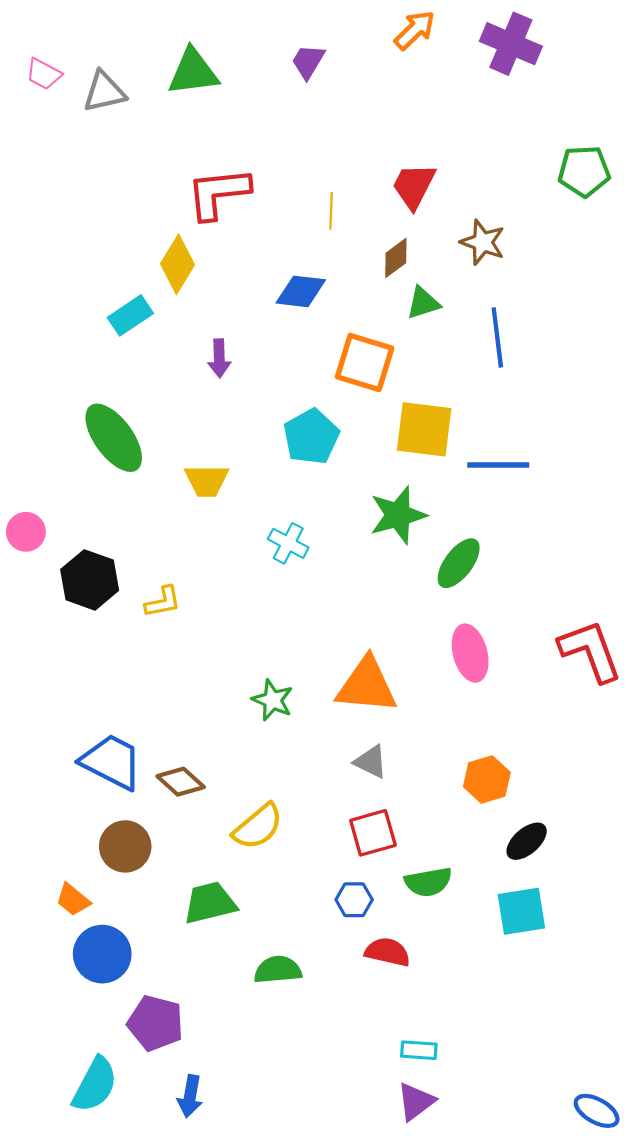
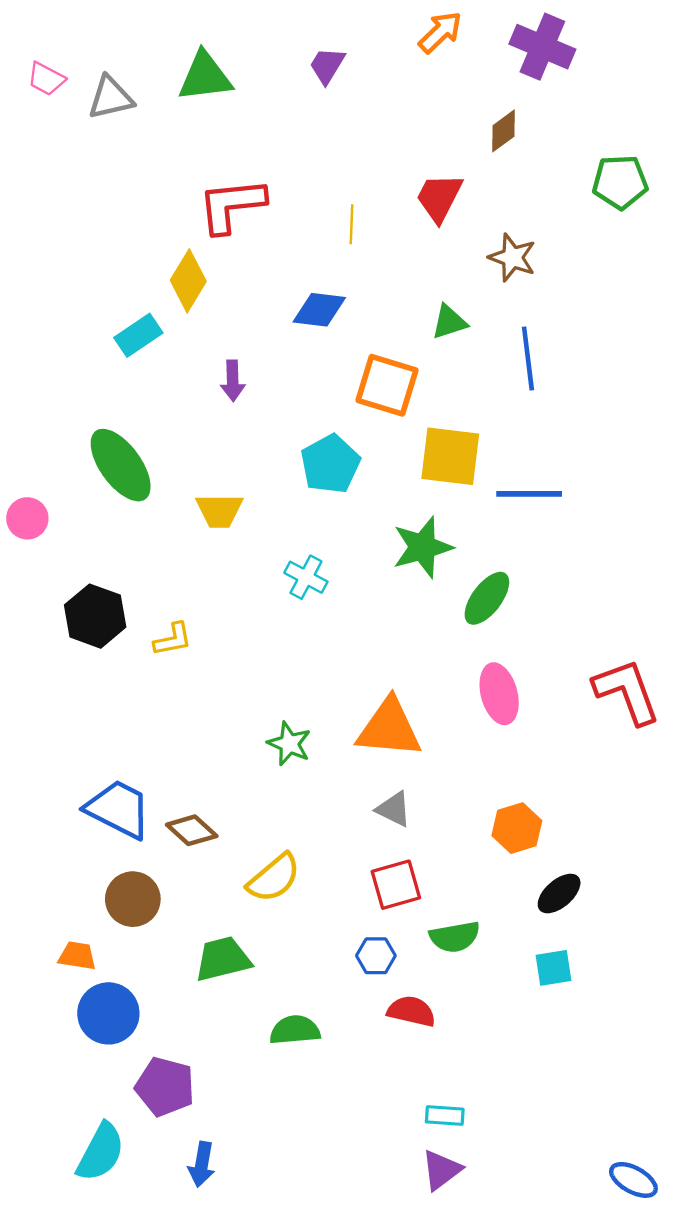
brown diamond: (396, 258) -> (504, 131), moved
pink circle: (26, 532) -> (27, 518), moved
orange trapezoid: (73, 900) -> (77, 956), turned 150
cyan square: (521, 911) -> (553, 968), size x0.7

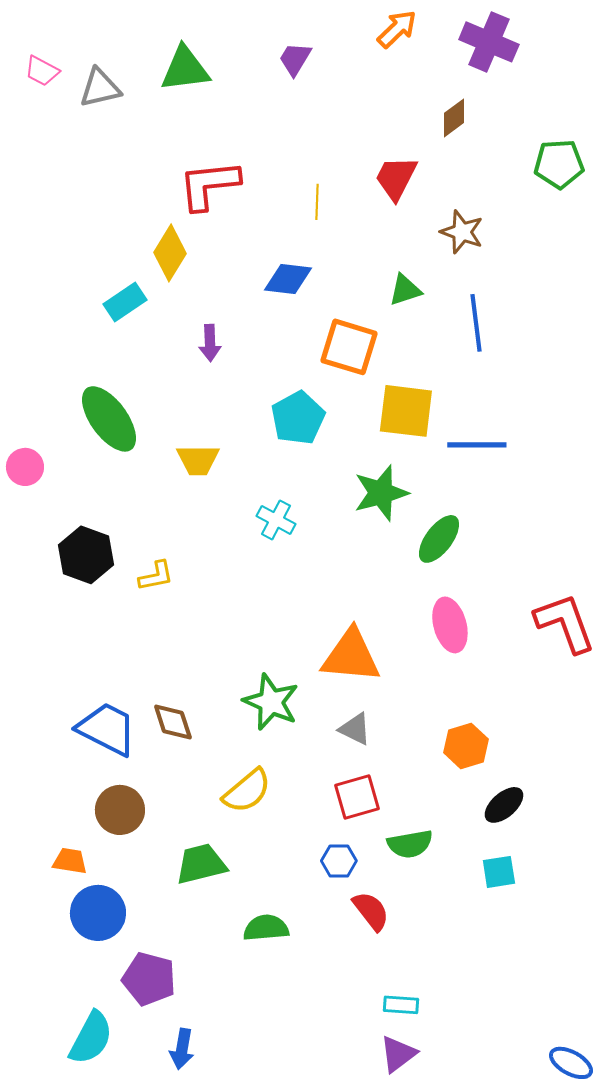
green star: (289, 744) -> (271, 702), moved, size x1.4
brown diamond: (192, 830) -> (173, 722), moved, turned 30
red semicircle: (411, 1011) -> (371, 911), turned 39

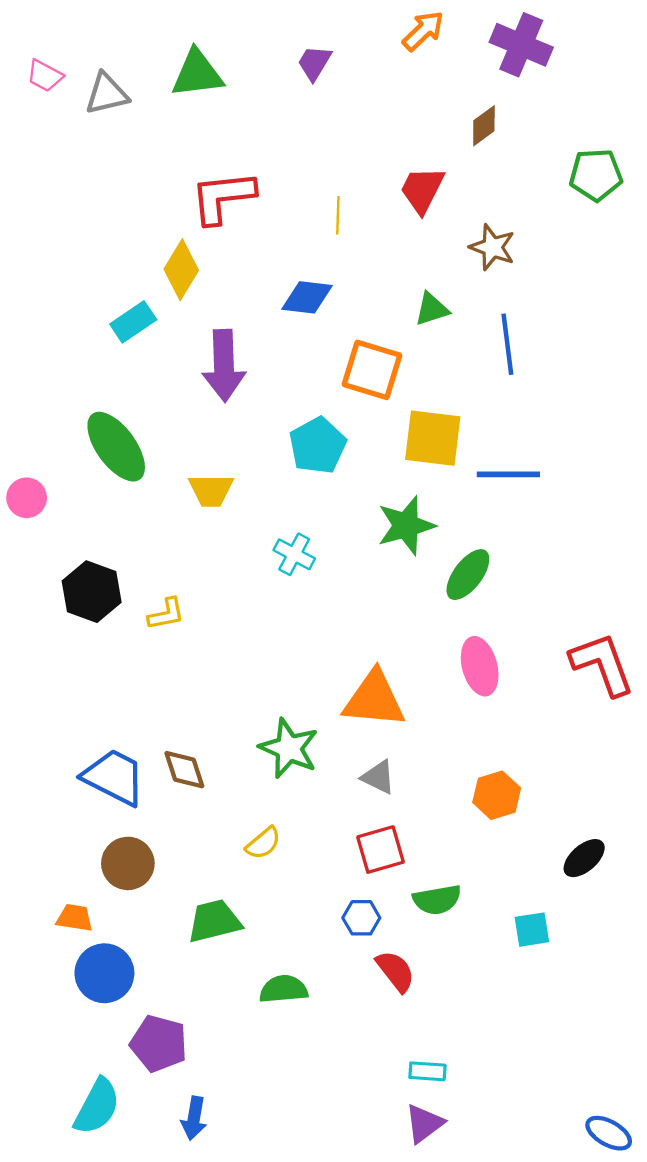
purple arrow: (210, 343) -> (224, 366), size x1.8
yellow semicircle: (247, 791) -> (263, 843), size x0.7
black ellipse: (504, 805) -> (584, 858), moved

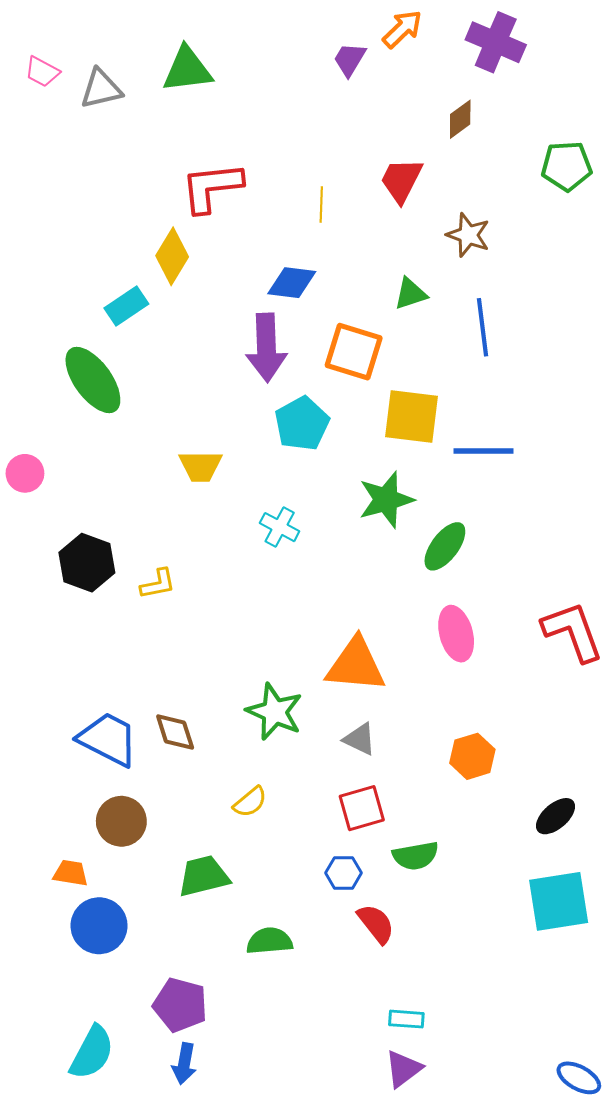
purple trapezoid: (314, 63) -> (350, 59), moved
purple arrow: (224, 366) -> (266, 348), moved
green ellipse: (116, 447) -> (93, 380), moved
cyan square: (532, 930) -> (559, 901), moved, size x1.8
purple pentagon: (159, 1044) -> (180, 1005), moved

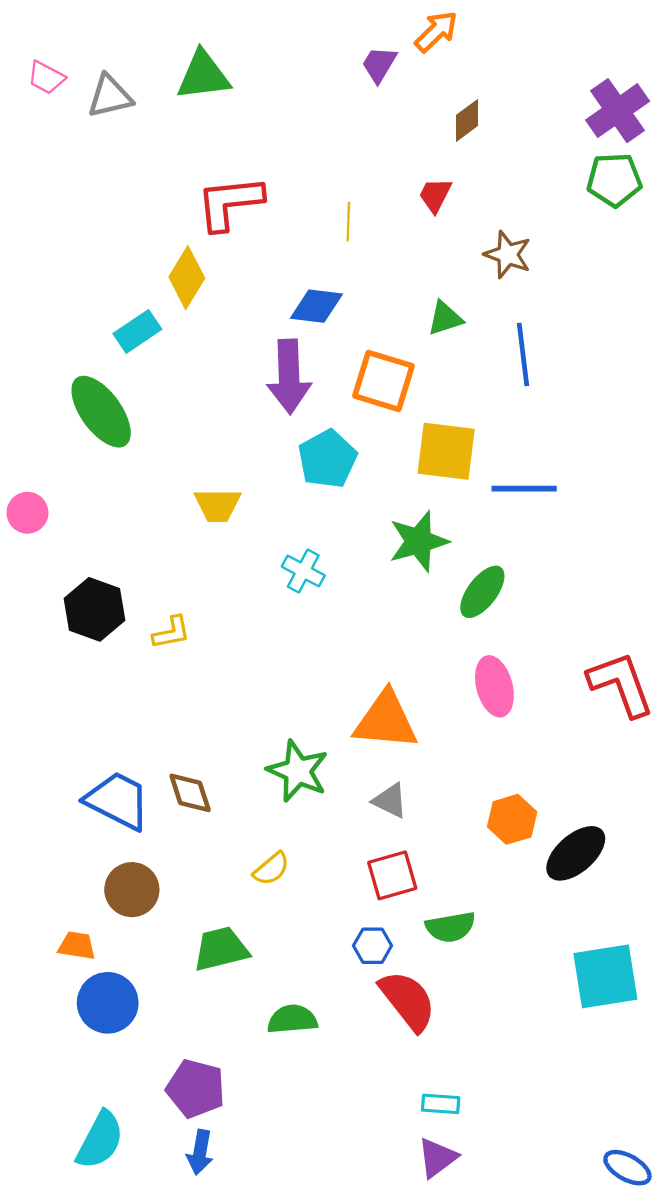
purple cross: (496, 42) -> (618, 111), moved, turned 32
brown diamond: (460, 119) -> (467, 120), moved
red trapezoid: (401, 180) -> (435, 195), size x0.7
black ellipse: (556, 816) -> (576, 853), moved, size x1.4
red semicircle: (376, 924) -> (408, 1001), size x1.4

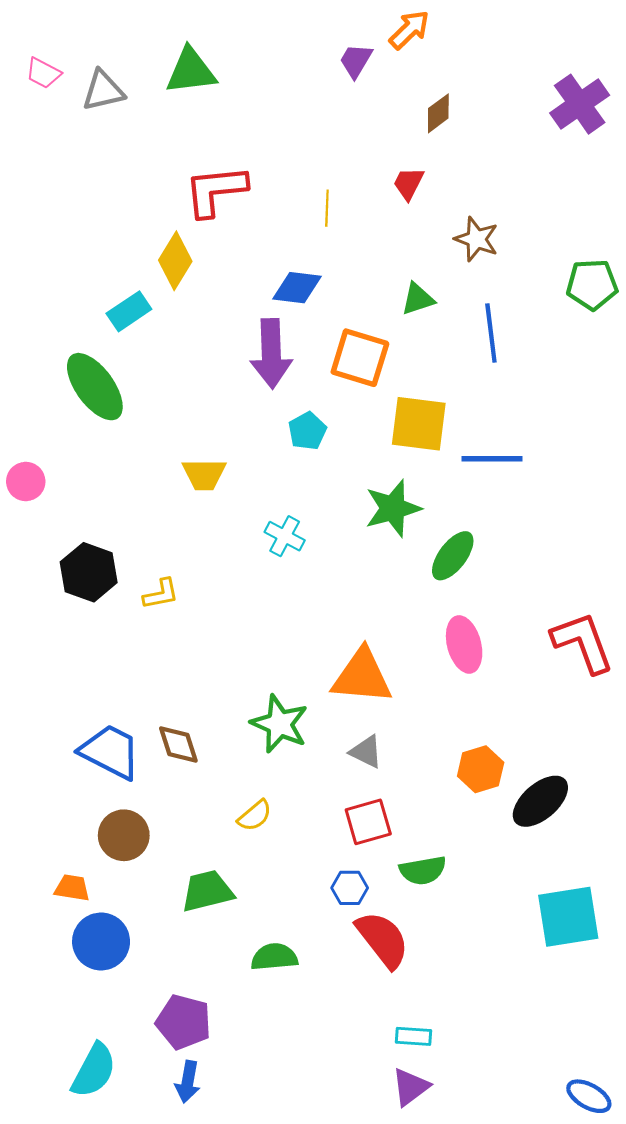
green pentagon: (614, 180) -> (592, 285), moved
cyan pentagon: (327, 459) -> (307, 431), size x0.7

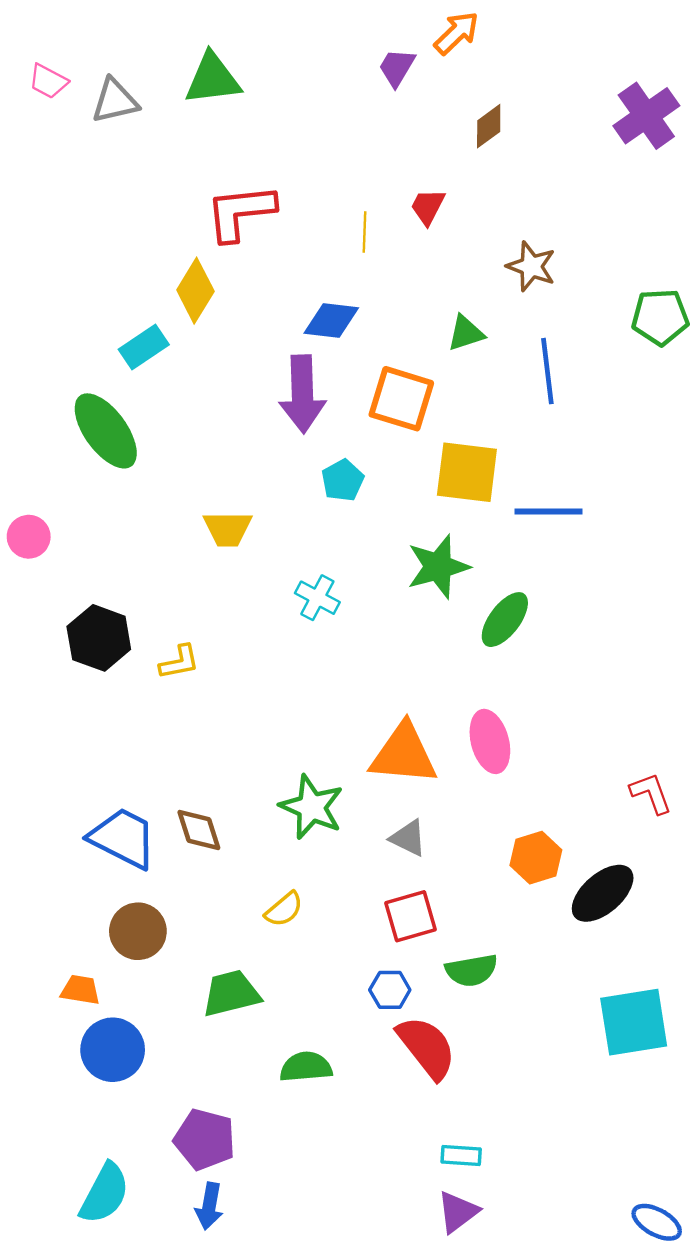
red trapezoid: (408, 183) -> (428, 207), moved
red L-shape: (583, 642) -> (651, 793), moved, size x0.6
pink ellipse: (464, 644) -> (490, 741), moved

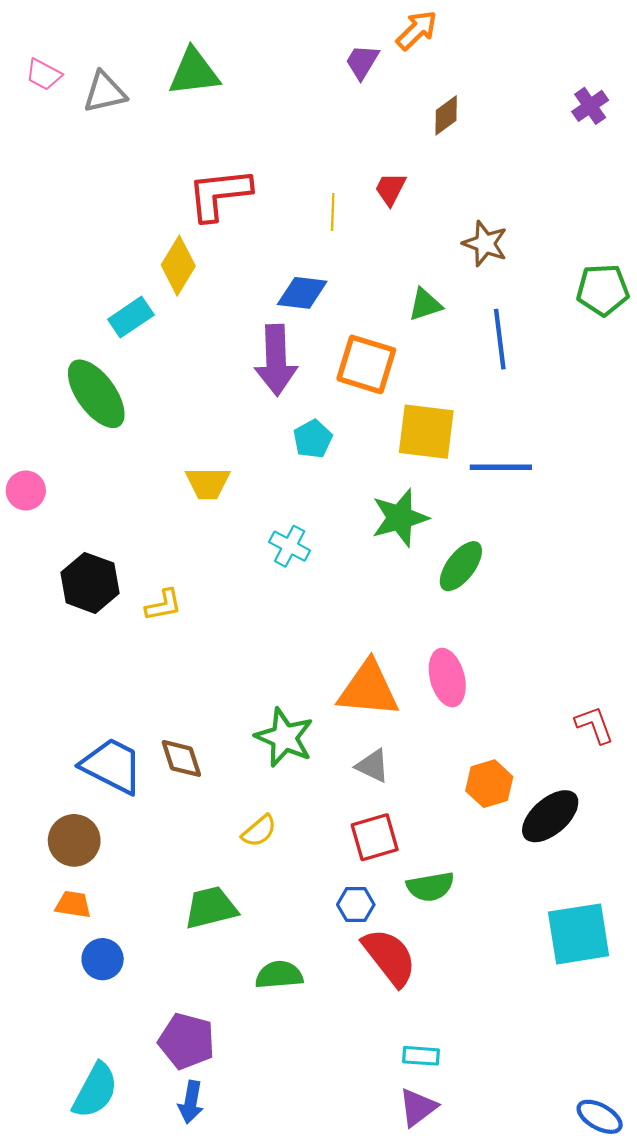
purple cross: (646, 116) -> (590, 106), size x0.6
brown circle: (138, 931) -> (74, 840), moved
blue circle: (113, 1050) -> (103, 959), size x0.7

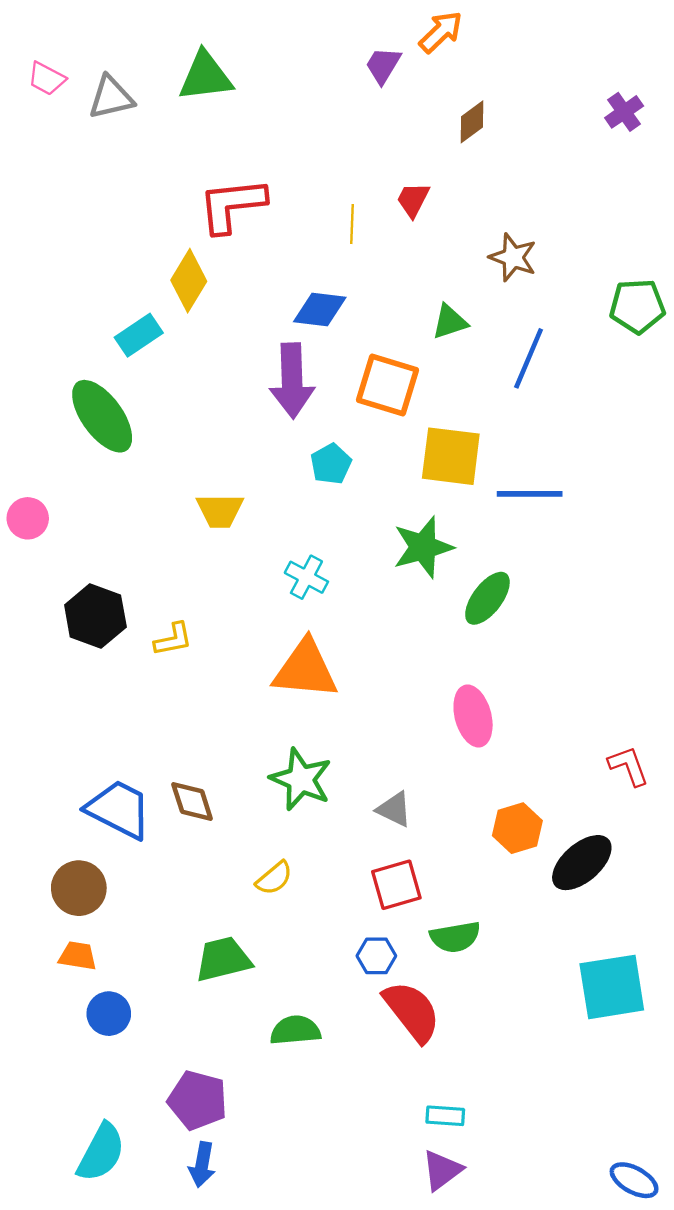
blue line: (500, 339) -> (529, 358), turned 30
orange triangle: (368, 689) -> (305, 669), moved

